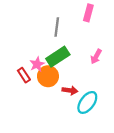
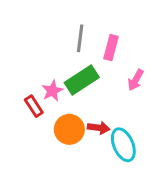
pink rectangle: (88, 13) -> (111, 48), moved
orange circle: (48, 76) -> (69, 129), moved
cyan ellipse: (87, 102) -> (123, 145), turned -60

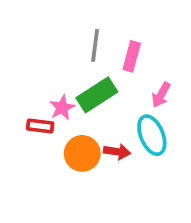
red rectangle: (34, 106) -> (40, 126), turned -50
cyan ellipse: (123, 145) -> (152, 135), moved

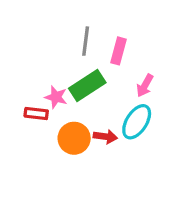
pink star: (62, 108) -> (56, 97), turned -30
cyan ellipse: (152, 135) -> (137, 122), turned 56

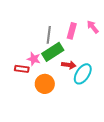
gray line: (86, 41) -> (49, 35), moved
pink arrow: (145, 86) -> (93, 27), moved, turned 112
red arrow: (105, 137) -> (69, 65), moved

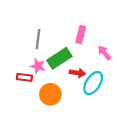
pink arrow: (93, 27) -> (104, 53), moved
gray line: (49, 35) -> (38, 39), moved

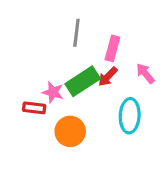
gray line: (38, 39) -> (76, 33), moved
red arrow: (77, 73) -> (108, 77), moved, turned 126
cyan ellipse: (93, 83) -> (130, 116), turned -30

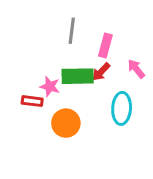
green rectangle: (83, 81) -> (78, 76), turned 32

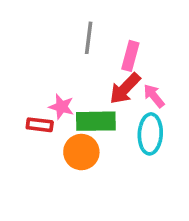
pink arrow: (136, 69) -> (154, 96), moved
red arrow: (101, 72) -> (125, 89), size x1.4
green rectangle: (78, 76) -> (96, 121), moved

